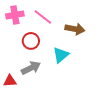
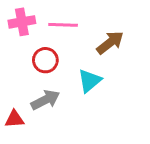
pink line: (43, 17) -> (63, 25), turned -36
brown arrow: (75, 29) -> (110, 43), turned -48

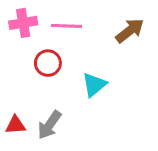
brown arrow: (110, 43) -> (130, 31), moved
gray arrow: (45, 100) -> (49, 125), moved, turned 152

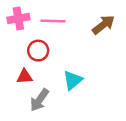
cyan triangle: (94, 85) -> (73, 80), moved
red triangle: (15, 125) -> (25, 76), moved

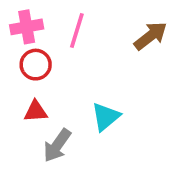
pink line: (53, 21) -> (77, 30), turned -75
red circle: (38, 51) -> (36, 65), moved

